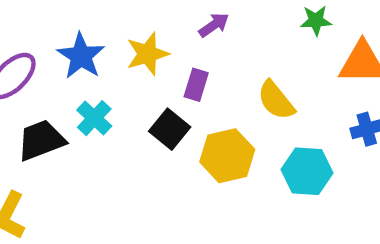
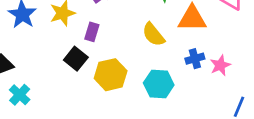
yellow semicircle: (276, 100) -> (153, 35), moved
cyan cross: (94, 118) -> (20, 95), moved

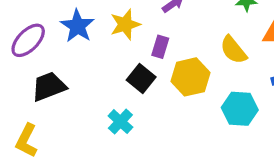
yellow hexagon: (111, 75) -> (190, 77), moved
cyan cross: (20, 95) -> (120, 122), moved

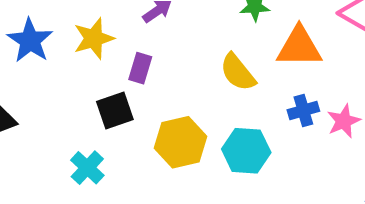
yellow hexagon: (190, 77) -> (181, 142), moved
black square: (141, 79) -> (115, 110), turned 32

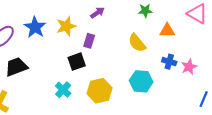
orange triangle: (299, 47) -> (167, 30), size x0.7
blue cross: (303, 110) -> (169, 62), turned 32
yellow hexagon: (181, 142) -> (100, 91), moved

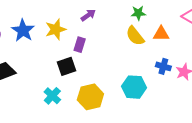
yellow semicircle: (137, 43) -> (135, 36), moved

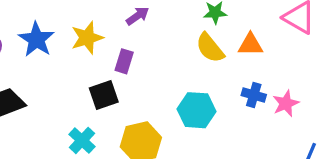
cyan hexagon: (134, 87) -> (196, 110), moved

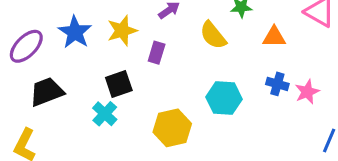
yellow semicircle: (210, 48) -> (213, 35), moved
black square: (104, 95) -> (119, 84), moved
cyan cross: (82, 140) -> (105, 114), moved

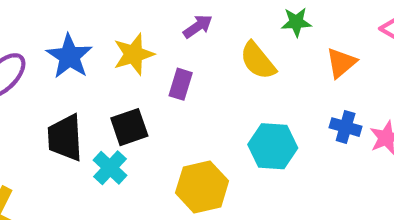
orange triangle: (274, 37) -> (341, 63), turned -40
black trapezoid: (47, 92) -> (65, 138), moved, turned -72

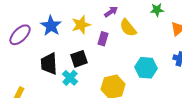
yellow semicircle: (258, 61) -> (128, 28), moved

